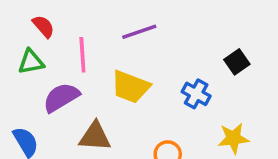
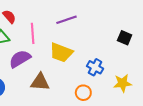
black square: (237, 62) -> (125, 38), turned -32
blue cross: (196, 94) -> (95, 67), moved

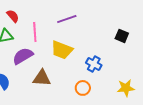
yellow star: (122, 83) -> (126, 88), moved

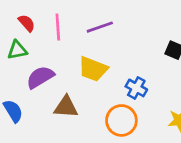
pink line: (35, 32) -> (58, 27), moved
orange circle: (83, 88) -> (121, 120), size x1.5

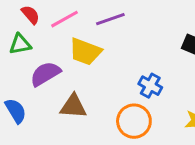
pink line: (58, 27) -> (64, 19), turned 65
yellow trapezoid: (93, 69) -> (85, 52), moved

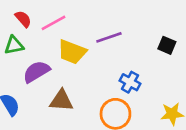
purple line: (110, 19) -> (109, 37), moved

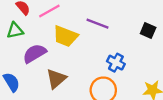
purple line: (109, 37) -> (98, 24), turned 40
brown triangle: (61, 101) -> (56, 79), turned -45

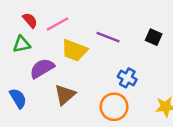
black square: (148, 31) -> (154, 37), moved

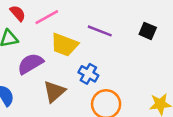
blue cross: (127, 78) -> (88, 74), moved

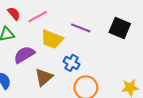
black square: (148, 31) -> (120, 28), size x1.5

